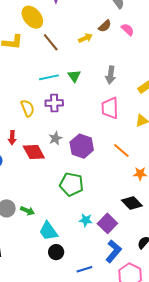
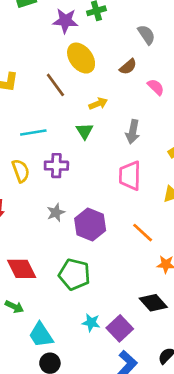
yellow ellipse: (32, 17) -> (81, 58), moved
pink semicircle: (128, 29) -> (156, 87), moved
yellow arrow: (85, 38) -> (98, 104), moved
cyan line: (49, 77) -> (33, 133), moved
red diamond: (34, 152) -> (22, 269), moved

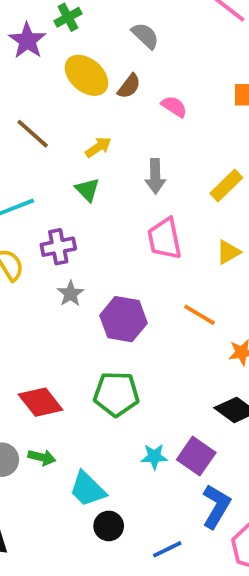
purple star: (65, 21) -> (27, 41), turned -30
yellow ellipse: (81, 58) -> (87, 75), moved
gray star: (56, 212) -> (70, 294), moved

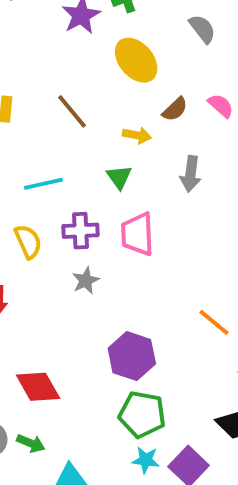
brown semicircle: (129, 86) -> (175, 109), moved
yellow arrow: (98, 147) -> (137, 135), turned 36
pink trapezoid: (165, 239) -> (137, 234), moved
purple hexagon: (123, 319) -> (132, 356), moved
green pentagon: (116, 394) -> (142, 414), moved

